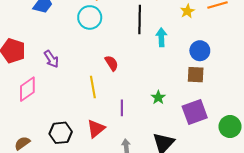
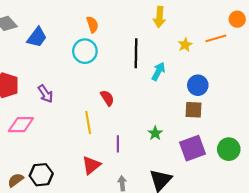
cyan arrow: (161, 37) -> (158, 71), turned 30
pink diamond: (27, 89) -> (21, 125), turned 35
green circle: (230, 127) -> (229, 149), moved
black hexagon: (61, 133) -> (41, 175), moved

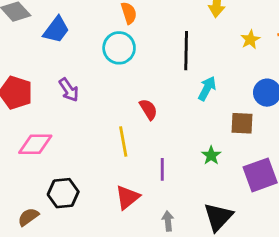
cyan arrow: (158, 71) -> (207, 88), moved
purple arrow: (45, 94) -> (69, 90), moved
brown square: (194, 110) -> (242, 123), moved
black hexagon: (41, 175) -> (63, 193), moved

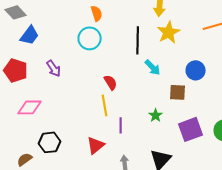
blue trapezoid: (56, 30) -> (30, 35), moved
yellow star: (250, 40) -> (169, 32), moved, size x1.6
cyan arrow: (207, 88) -> (153, 67), turned 108
yellow line: (123, 141) -> (105, 105), moved

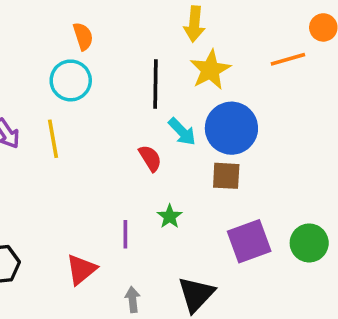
blue circle: (196, 70) -> (231, 128), moved, size x1.5
red semicircle: (111, 82) -> (150, 158), moved
yellow line: (105, 105) -> (53, 139), moved
green star: (156, 115) -> (170, 216), moved

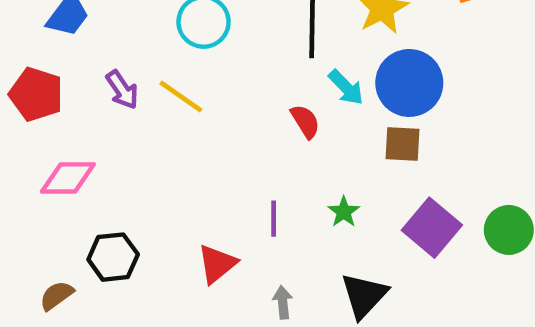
yellow line: (53, 139) -> (181, 97), turned -45
green star: (170, 216) -> (344, 212), moved
purple square: (249, 241) -> (432, 228), turned -30

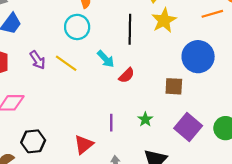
blue circle: (409, 83) -> (198, 57), moved
cyan arrow: (346, 87) -> (106, 59), moved
red semicircle: (305, 121) -> (127, 75), turned 77

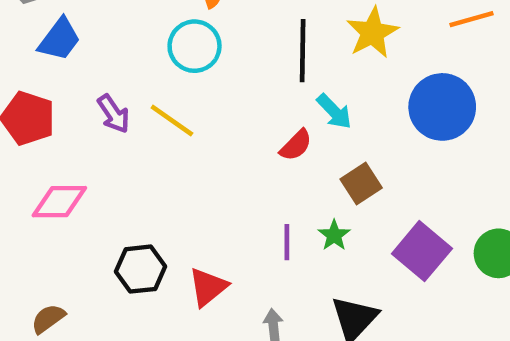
cyan arrow: (106, 59) -> (334, 111), moved
brown square: (174, 86) -> (361, 184), moved, turned -36
purple line: (111, 123) -> (287, 242), moved
black hexagon: (33, 141) -> (140, 269), moved

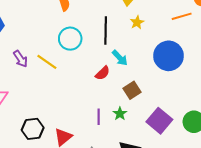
yellow star: (372, 33) -> (137, 22), size x0.6
cyan circle: (195, 46) -> (70, 39), moved

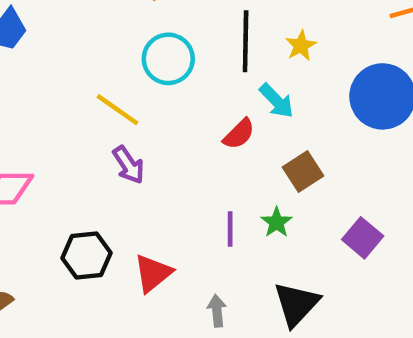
yellow star: (137, 22) -> (301, 46), moved
purple arrow: (20, 59) -> (128, 165), moved
purple square: (159, 121) -> (363, 238), size x0.7

